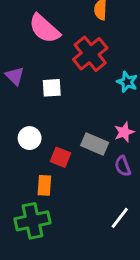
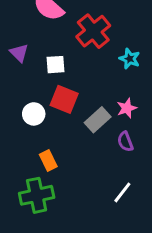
gray rectangle: (95, 144) -> (98, 120), turned -65
red square: (61, 157) -> (64, 99), moved, size x1.4
orange rectangle: (44, 185) -> (48, 160), turned -30

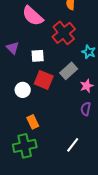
gray rectangle: (98, 120) -> (69, 71), moved
purple semicircle: (125, 142) -> (86, 109), turned 32
white line: (122, 192) -> (73, 145), moved

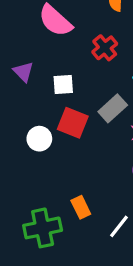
red cross: (64, 33) -> (105, 48), size x0.7
orange rectangle: (33, 122) -> (81, 207), moved

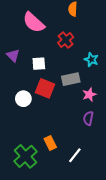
gray rectangle: (113, 108) -> (71, 79), turned 30
green cross: (43, 228) -> (25, 156), turned -30

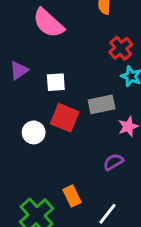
red cross: (66, 40) -> (121, 48), moved
purple triangle: (13, 55) -> (19, 70), turned 40
purple semicircle: (88, 118) -> (113, 162), moved, turned 48

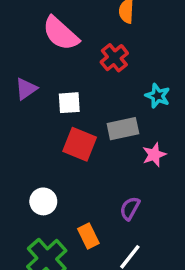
red cross: (121, 48) -> (114, 58), moved
white circle: (34, 132) -> (43, 201), moved
purple semicircle: (113, 162) -> (130, 208), moved, turned -30

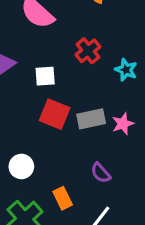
red cross: (114, 58) -> (88, 51), moved
gray rectangle: (123, 129) -> (91, 119), moved
purple semicircle: (130, 208) -> (101, 173), turned -70

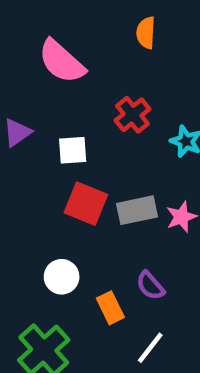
white circle: (21, 166) -> (62, 277), moved
orange rectangle: (63, 198) -> (110, 308), moved

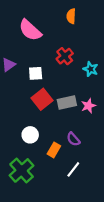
red square: (86, 204) -> (42, 99), turned 30
orange rectangle: (110, 308) -> (54, 150), turned 56

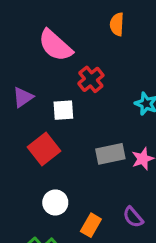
red cross: (65, 56) -> (91, 79), moved
red square: (42, 99) -> (44, 149), moved
purple semicircle: (73, 139) -> (133, 217), moved

